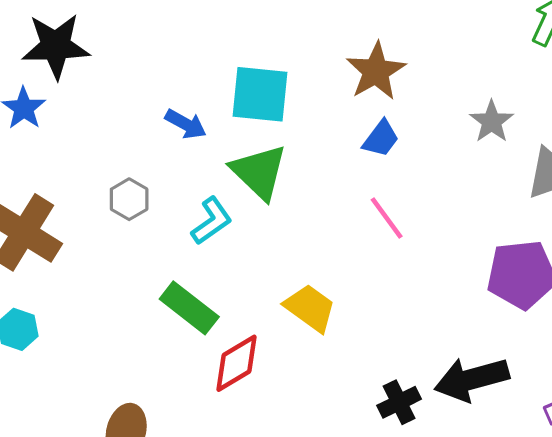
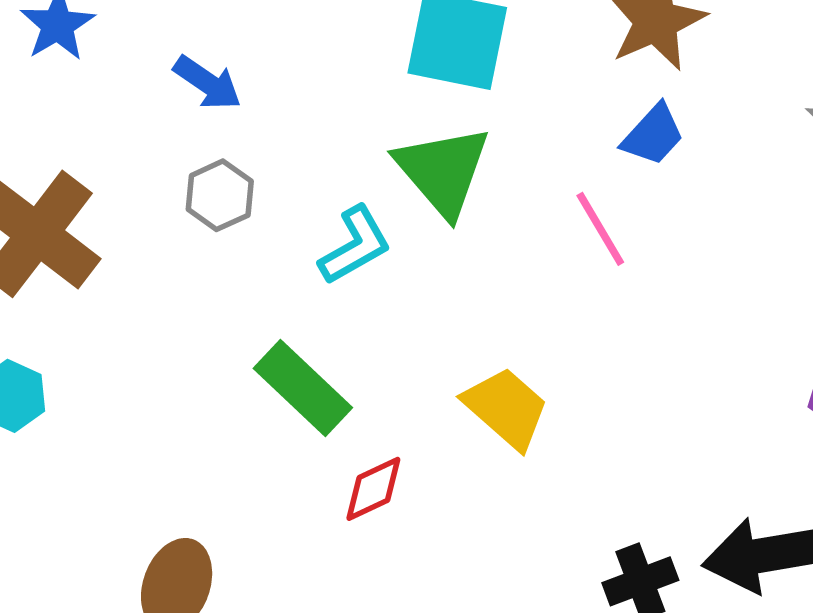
blue arrow: (186, 124) -> (208, 83), moved
pink line: (387, 218) -> (600, 229), moved
red diamond: (236, 363) -> (373, 489), size x0.7

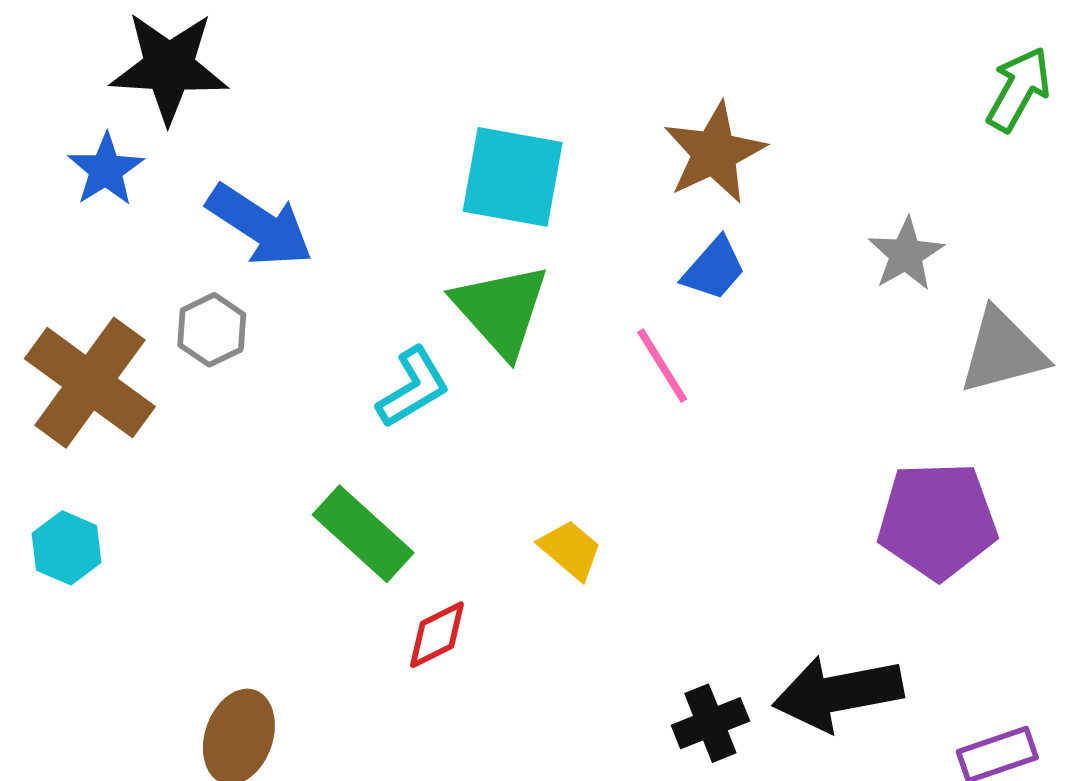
blue arrow: (208, 83) -> (260, 225), size x1.5
gray hexagon: (220, 195) -> (212, 330), moved
yellow trapezoid: (506, 408) -> (570, 550), size x0.7

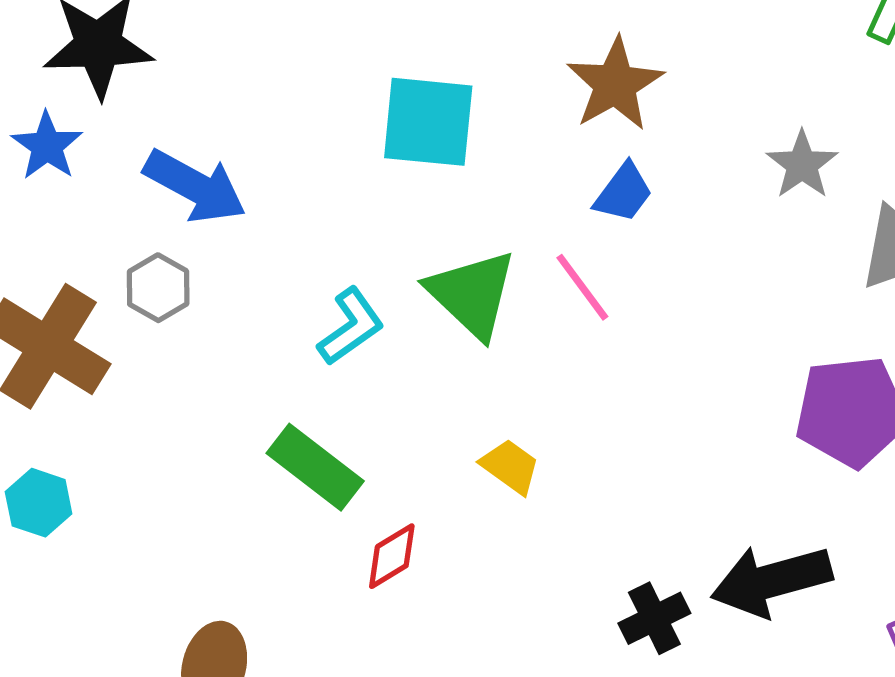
green triangle: (501, 310) -> (472, 294), moved

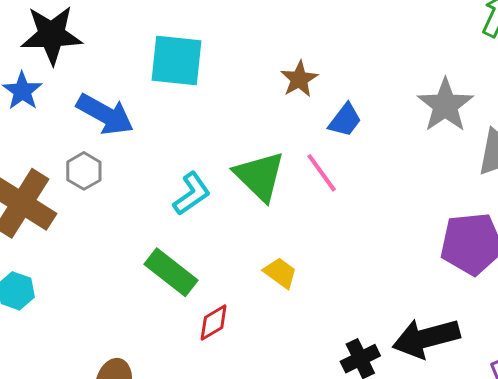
brown star: (615, 84) -> (299, 79), moved, size x0.7
cyan square: (428, 122) -> (177, 60), moved
gray star: (802, 165) -> (445, 105), size x1.4

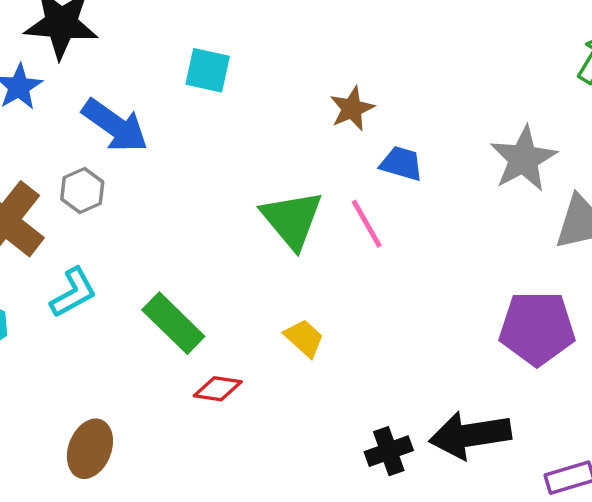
cyan square: (177, 60) -> (208, 70), size x0.7
blue trapezoid: (345, 120) -> (402, 164), turned -117
cyan L-shape: (192, 194) -> (73, 293), moved
red diamond: (214, 323) -> (218, 389), turned 33

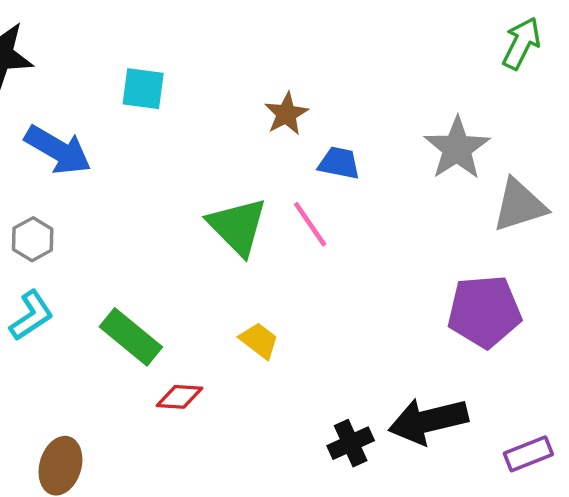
gray hexagon: (82, 191) -> (33, 239), moved

